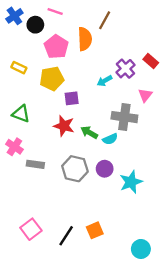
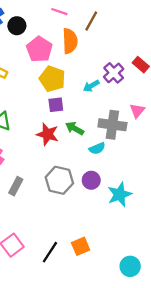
pink line: (55, 12) -> (59, 12), moved
yellow pentagon: (52, 79) -> (52, 79), moved, turned 30
pink triangle: (145, 95) -> (137, 111), moved
green arrow: (89, 132) -> (75, 128), moved
gray rectangle: (35, 164) -> (16, 186), moved, turned -70

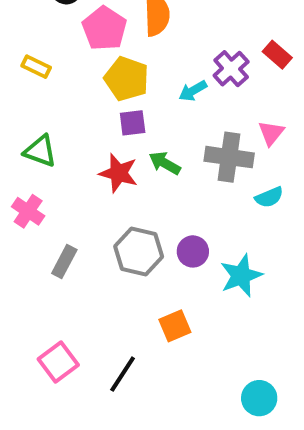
cyan semicircle: (97, 148) -> (269, 197), moved
orange square: (81, 246) -> (175, 326), moved

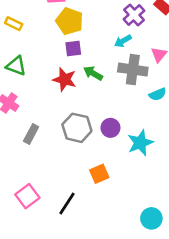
yellow rectangle: (36, 67) -> (14, 24), moved
cyan arrow: (193, 91) -> (123, 41), moved

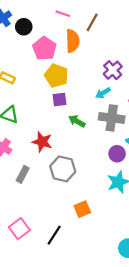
red star: (65, 79) -> (42, 142), moved
purple circle: (110, 128) -> (117, 154), moved

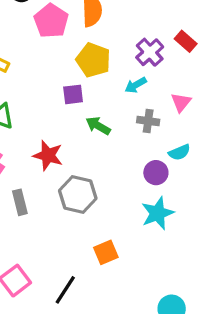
yellow pentagon: (56, 76) -> (93, 60), moved
gray cross: (112, 118) -> (148, 121), size x0.6
gray rectangle: (23, 174) -> (20, 202), turned -42

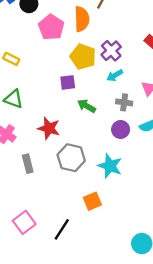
purple cross: (150, 52) -> (111, 51), moved
purple circle: (156, 173) -> (121, 129), moved
cyan star: (158, 213) -> (110, 166), moved, turned -30

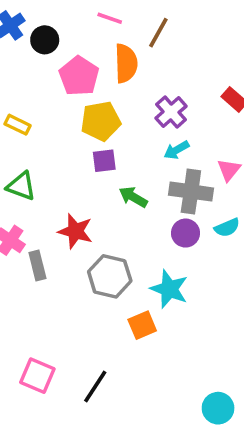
yellow pentagon: (83, 57) -> (101, 121), moved, turned -30
gray cross: (124, 102) -> (191, 192), size x1.6
gray rectangle: (28, 164) -> (37, 266), moved
orange square: (92, 201) -> (142, 325), moved
pink square: (24, 222) -> (37, 376), turned -30

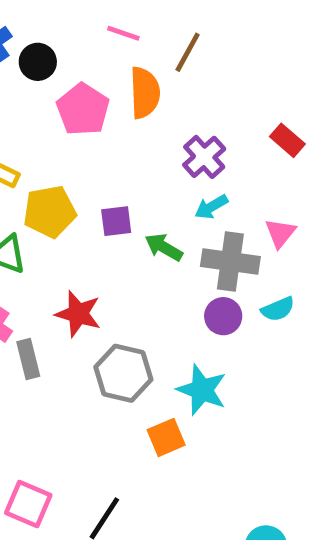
yellow pentagon: (101, 121) -> (50, 212), moved
green arrow: (133, 197) -> (164, 247), moved

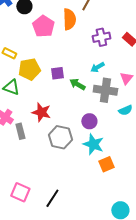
purple cross: (204, 157) -> (101, 37), moved, turned 30
purple circle: (223, 316) -> (89, 121), moved
orange square: (166, 437) -> (106, 164), moved

